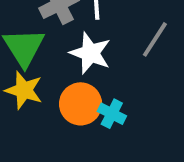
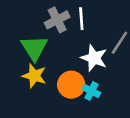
white star: (90, 53) -> (94, 58), moved

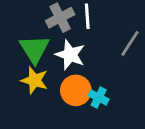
white star: (94, 58) -> (70, 55), moved

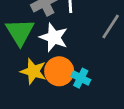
yellow star: (34, 80) -> (33, 71), moved

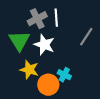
orange circle: (59, 71) -> (48, 85), moved

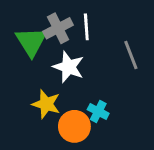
gray line: (86, 37) -> (131, 55), turned -54
green triangle: (19, 41) -> (31, 42), moved

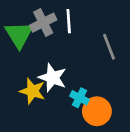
white star: (68, 67) -> (53, 78), moved
orange circle: (74, 126) -> (97, 111), moved

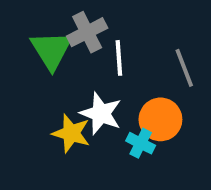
white line: (69, 21) -> (119, 58), moved
orange circle: (97, 111) -> (160, 119), moved

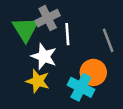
white star: (101, 113) -> (44, 56), moved
cyan cross: (141, 143) -> (81, 87), size x1.5

